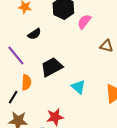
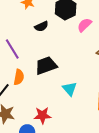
black semicircle: (34, 34) -> (41, 26), moved

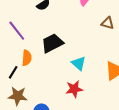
red star: (42, 115) -> (74, 89), moved

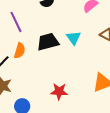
cyan triangle: (79, 63) -> (74, 38), moved

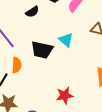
black trapezoid: (48, 42) -> (42, 50), turned -140

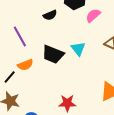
orange semicircle: (17, 65) -> (25, 65), turned 56

